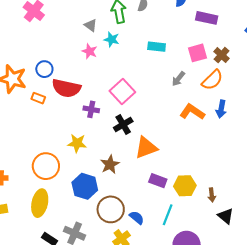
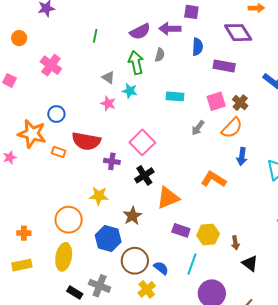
blue circle: (44, 69) -> (56, 114), moved
orange L-shape: (192, 112) -> (213, 179), moved

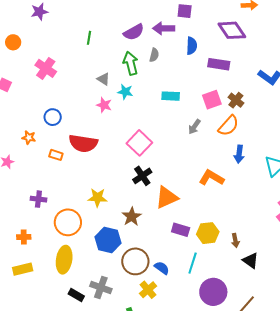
orange star: (32, 134) -> (29, 138), size x0.5
purple cross: (112, 161) -> (38, 199), moved

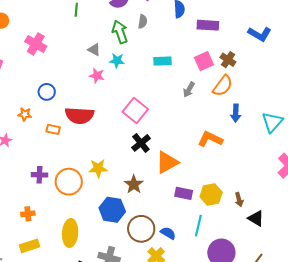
orange circle: (68, 222) -> (69, 182), moved

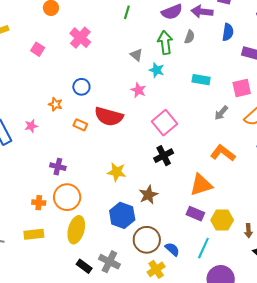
pink star: (97, 76) -> (138, 90), moved
orange L-shape: (210, 139) -> (223, 153), moved
orange triangle: (167, 162) -> (201, 185), moved
orange circle: (69, 182) -> (67, 197), moved

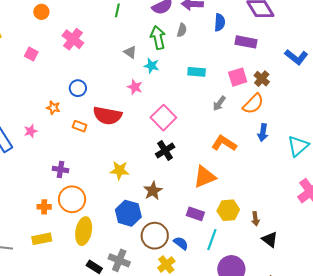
purple rectangle: (195, 214) -> (195, 214), moved

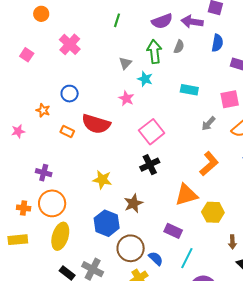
gray triangle: (130, 52) -> (125, 63), turned 32
orange L-shape: (224, 143) -> (209, 164), turned 100
yellow hexagon: (228, 210) -> (213, 212), moved

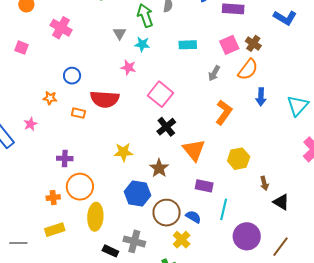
orange triangle: (186, 195) -> (194, 150), moved, turned -40

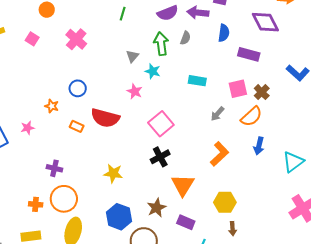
pink square: (21, 48) -> (32, 39), moved
brown star: (159, 168) -> (157, 208), moved
brown arrow: (264, 183) -> (233, 229), moved

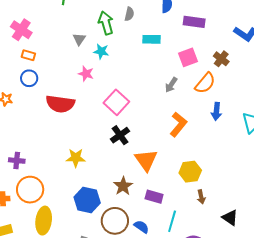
cyan rectangle: (197, 81) -> (151, 39), moved
brown cross: (262, 92) -> (221, 59), moved
orange rectangle: (77, 126) -> (28, 55), moved

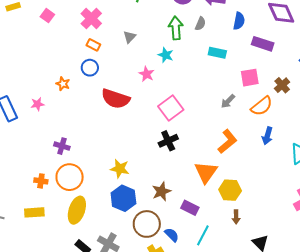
gray triangle: (79, 39) -> (130, 37), moved
yellow star: (76, 158) -> (120, 169), moved
orange triangle: (146, 160) -> (206, 172), moved

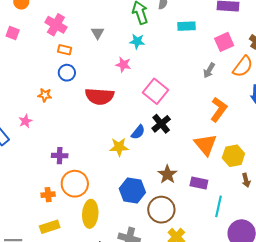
yellow star: (120, 169) -> (119, 147), moved
blue semicircle: (172, 235) -> (138, 132), moved, turned 98

